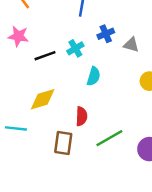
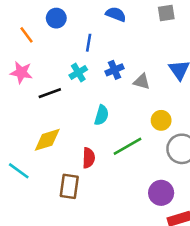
cyan cross: (75, 48) -> (78, 72), moved
cyan line: (16, 128) -> (19, 171), turned 30
green line: (109, 138) -> (127, 146), moved

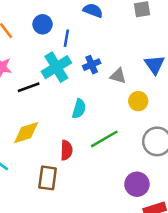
blue circle: (56, 18) -> (43, 24), moved
cyan cross: (78, 72) -> (56, 67), size x1.6
yellow circle: (161, 120) -> (138, 101), moved

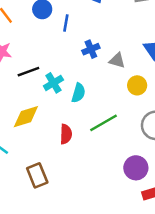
cyan cross: (56, 67) -> (53, 83), moved, size x0.7
brown rectangle: (48, 178) -> (37, 175), moved, turned -30

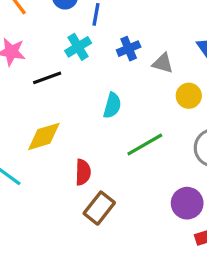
cyan cross: (53, 83) -> (78, 47), moved
red semicircle: (66, 134) -> (83, 172), moved
brown rectangle: (37, 175) -> (99, 208), moved, turned 60

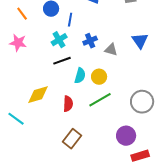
black line: (47, 78) -> (62, 61), moved
yellow circle: (189, 96) -> (99, 77), moved
red semicircle: (83, 172) -> (68, 104), moved

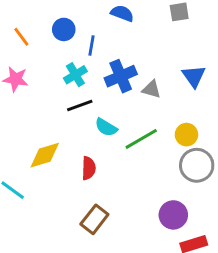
blue cross: (90, 41) -> (121, 76), size x1.5
cyan semicircle: (80, 76) -> (106, 127), turned 105
yellow circle: (99, 77) -> (186, 135), moved
green line: (100, 100) -> (141, 139), moved

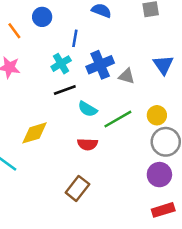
blue circle: (64, 29) -> (42, 17), moved
red semicircle: (89, 168) -> (88, 144), moved, turned 90
purple circle: (173, 215) -> (159, 175), moved

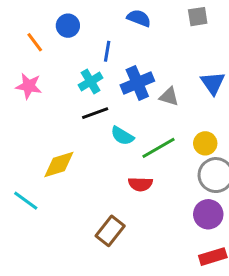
red semicircle: (88, 144) -> (140, 184), moved

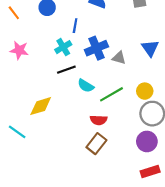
orange line: (35, 42) -> (14, 13), moved
brown rectangle: (110, 231) -> (96, 144), moved

